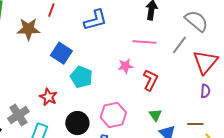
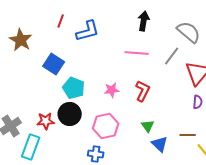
red line: (51, 10) -> (61, 21), moved
brown star: (28, 29) -> (21, 40), turned 30
pink star: (125, 66) -> (112, 90), moved
red star: (48, 97) -> (46, 121), moved, turned -30
black circle: (77, 123) -> (70, 114), moved

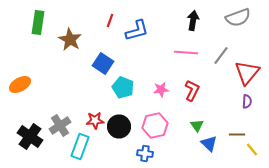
gray semicircle: (189, 32) -> (238, 18), moved, turned 120
black circle: (70, 114) -> (119, 126), moved

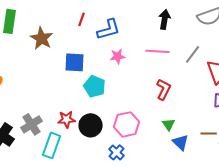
blue square: (103, 64) -> (75, 62), turned -30
pink star: (161, 90) -> (118, 56), moved
blue cross: (145, 154) -> (117, 152), turned 35

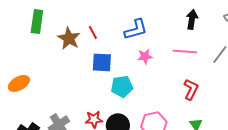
red line: (82, 19) -> (93, 32), moved, turned -48
cyan pentagon: (95, 86) -> (122, 86), turned -30

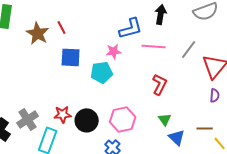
blue L-shape: (136, 29) -> (131, 28), moved
cyan pentagon: (122, 86) -> (102, 72), moved

